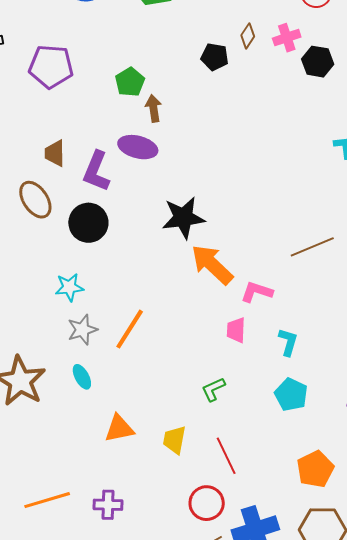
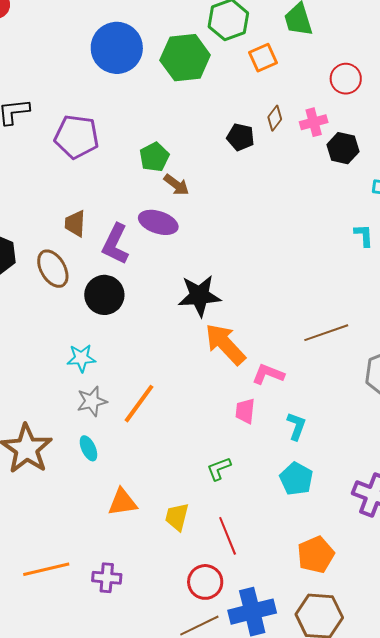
brown arrow: (153, 108) -> (176, 185), turned 132

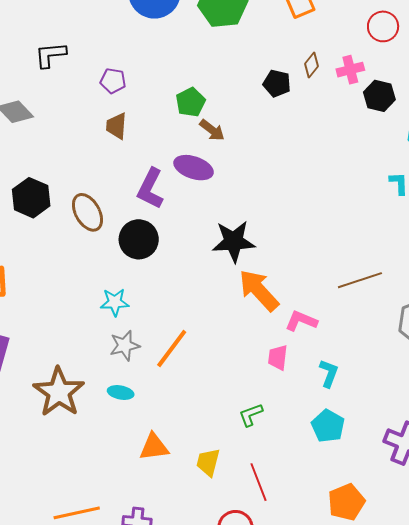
purple pentagon: (77, 137) -> (113, 81), size x0.6
brown trapezoid: (75, 224) -> (116, 126), moved
cyan ellipse: (88, 448) -> (121, 393), turned -55

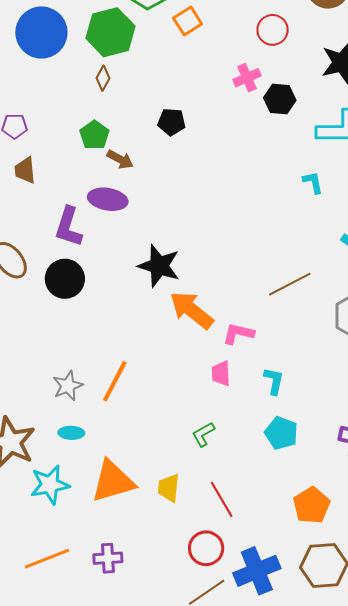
brown diamond: (312, 65) -> (103, 78), moved
black pentagon: (277, 83) -> (172, 122), moved
black star: (234, 241) -> (159, 266), turned 30
cyan star: (115, 302) -> (50, 485), moved, size x1.4
orange triangle: (154, 447) -> (113, 481), size x1.5

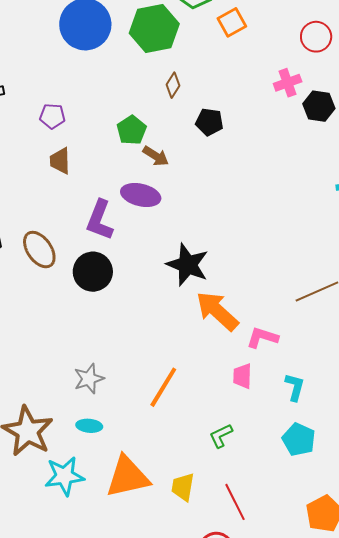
brown diamond: (103, 78) -> (173, 85), moved
orange line: (115, 381) -> (163, 387), moved

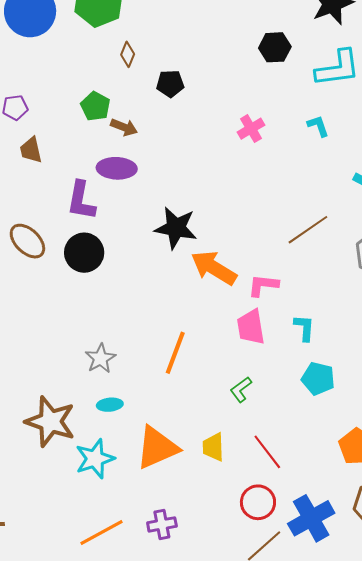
pink cross: (288, 83) -> (251, 129), moved
pink trapezoid: (242, 376) -> (251, 327), size x1.4

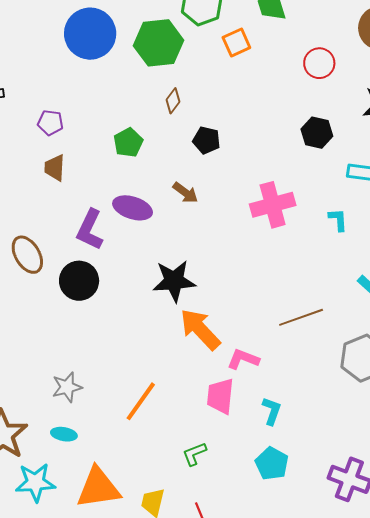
brown arrow: (124, 127) -> (185, 193), moved
pink cross: (251, 129) -> (273, 205), size x1.6
black star: (176, 228) -> (174, 281), turned -30

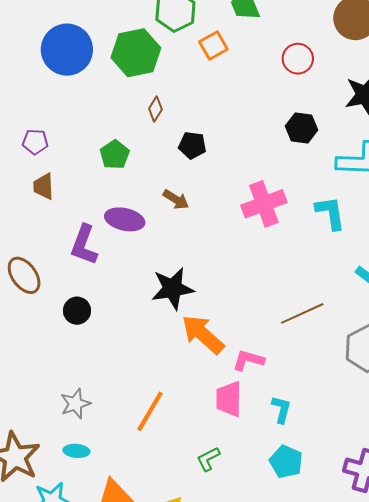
cyan L-shape: (338, 220) -> (330, 213), size x1.5
black circle: (79, 281) -> (77, 311), moved, size x0.7

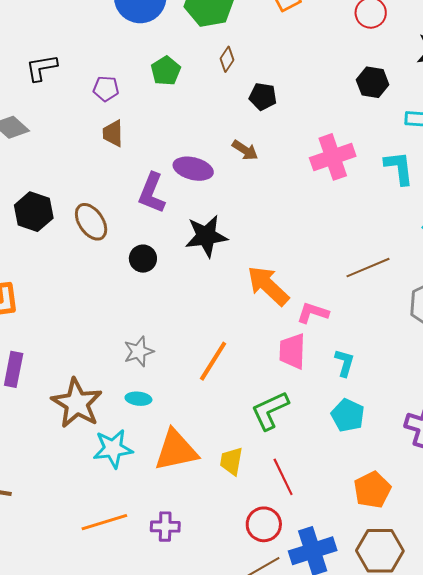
green pentagon: (115, 155) -> (166, 71), moved
black star: (173, 288) -> (206, 236), moved
green L-shape: (208, 459) -> (270, 410), size x1.6

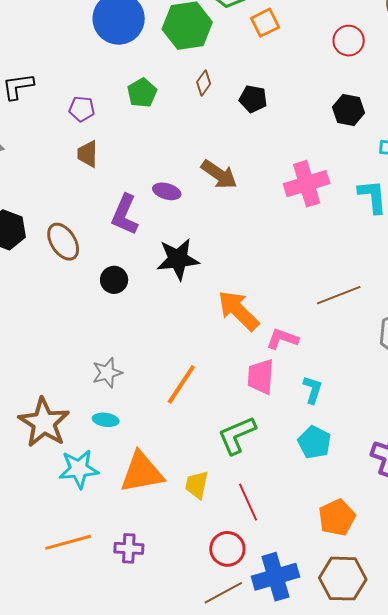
black pentagon: (263, 97) -> (253, 99), moved
brown arrow: (245, 150) -> (219, 174), size x1.4
purple ellipse: (193, 169) -> (167, 191), size x0.7

